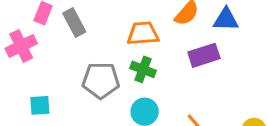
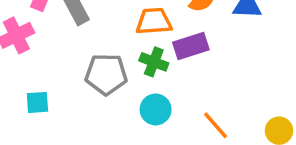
purple rectangle: (204, 55) -> (191, 46), moved

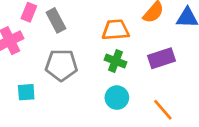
purple rectangle: (191, 46) -> (162, 58), moved
gray pentagon: (106, 74) -> (61, 65), moved

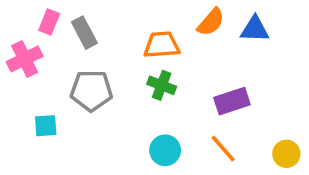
purple rectangle: (162, 58) -> (232, 101), moved
cyan circle: (117, 98) -> (165, 150), moved

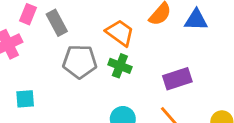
orange trapezoid: (162, 45) -> (120, 33), turned 40
gray pentagon: (91, 91) -> (80, 62), moved

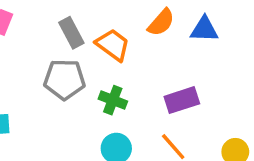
gray rectangle: (57, 23) -> (71, 33), moved
green cross: (120, 66) -> (113, 100), moved

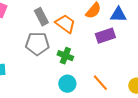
purple rectangle: (182, 100) -> (105, 36), moved

